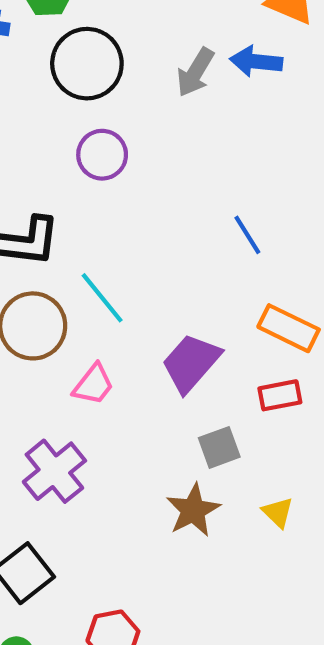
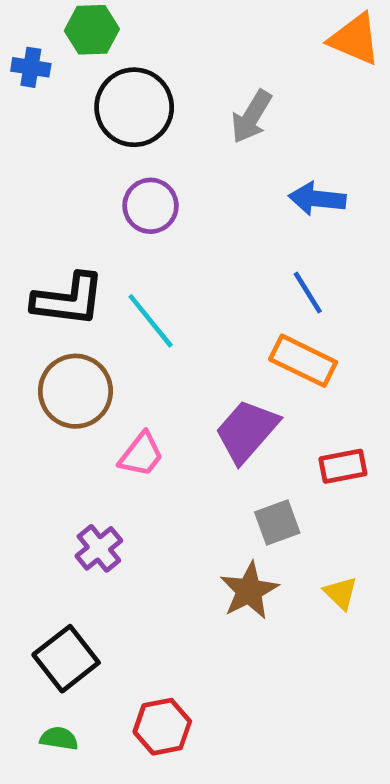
blue arrow: (256, 61) -> (317, 199), moved
cyan line: (102, 298) -> (151, 321), moved
orange rectangle: (289, 328) -> (303, 361), moved
purple cross: (54, 471) -> (99, 548), size x0.7

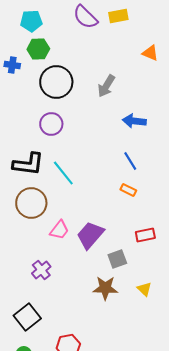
orange triangle: (355, 39) -> (150, 53), size x0.7
purple circle: (151, 206) -> (51, 124), moved
orange rectangle: (303, 361) -> (128, 190), size x0.6
purple trapezoid: (247, 431) -> (90, 235), moved
brown star: (249, 591) -> (105, 288), turned 30

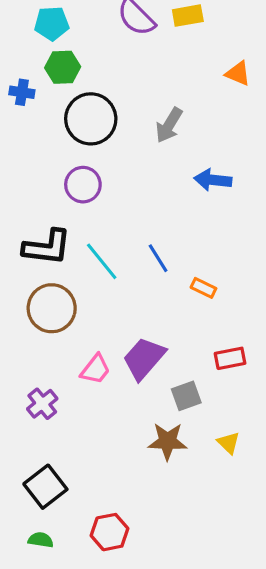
blue line: (130, 161) -> (158, 258), moved
pink trapezoid: (59, 230) -> (95, 369), moved
purple cross: (41, 270) -> (42, 404), moved

